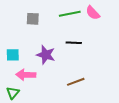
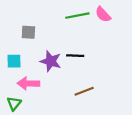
gray square: (33, 19) -> (28, 32), moved
black line: (74, 43) -> (75, 56), moved

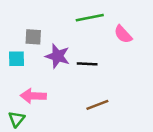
pink semicircle: (103, 14) -> (123, 34), moved
cyan square: (14, 61) -> (16, 59), moved
purple star: (51, 61) -> (58, 56), moved

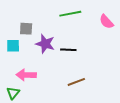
pink semicircle: (123, 34) -> (106, 22), moved

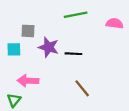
pink semicircle: (106, 22) -> (115, 23), turned 140
brown line: (76, 82) -> (82, 88), turned 72

